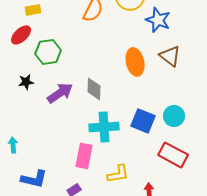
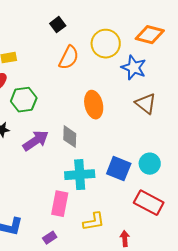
orange ellipse: (135, 62) -> (94, 105), moved

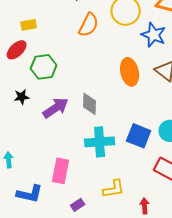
orange ellipse: (94, 105) -> (130, 72), moved
pink rectangle: (60, 204) -> (61, 171), moved
purple rectangle: (50, 238) -> (78, 205), moved

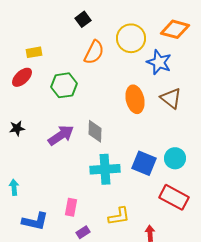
green hexagon: (44, 67) -> (64, 85), moved
black star: (22, 97) -> (17, 128), moved
pink rectangle: (61, 171) -> (71, 207), moved, size x0.7

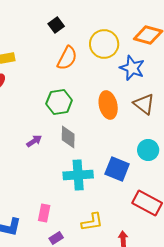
green hexagon: (64, 85) -> (59, 102), moved
purple arrow: (61, 135) -> (34, 141), size x0.6
cyan circle: (175, 158) -> (148, 150), moved

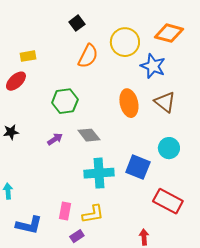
green hexagon: (59, 102) -> (65, 101), moved
gray diamond: (68, 137) -> (89, 135), turned -40
yellow L-shape: (92, 222) -> (93, 214), moved

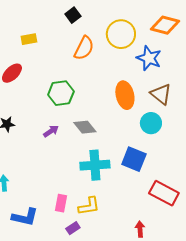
yellow rectangle: (28, 56) -> (29, 39), moved
cyan circle: (169, 148) -> (151, 123), moved

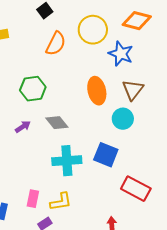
brown triangle: (161, 94) -> (133, 90), turned 30

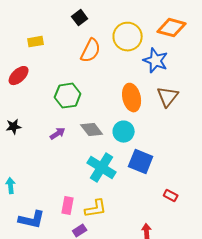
cyan circle: (123, 119) -> (124, 132), moved
cyan cross: (67, 161) -> (102, 168), turned 36
red rectangle: (136, 189) -> (171, 196), size x0.5

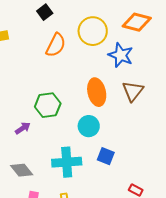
green hexagon: (68, 96) -> (48, 105), moved
gray diamond: (92, 130) -> (22, 170), moved
blue square: (141, 162) -> (106, 156), size x0.7
cyan cross: (102, 168) -> (67, 162), turned -36

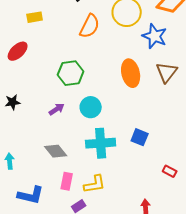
green hexagon: (48, 105) -> (71, 73), moved
cyan circle: (89, 126) -> (91, 107), moved

